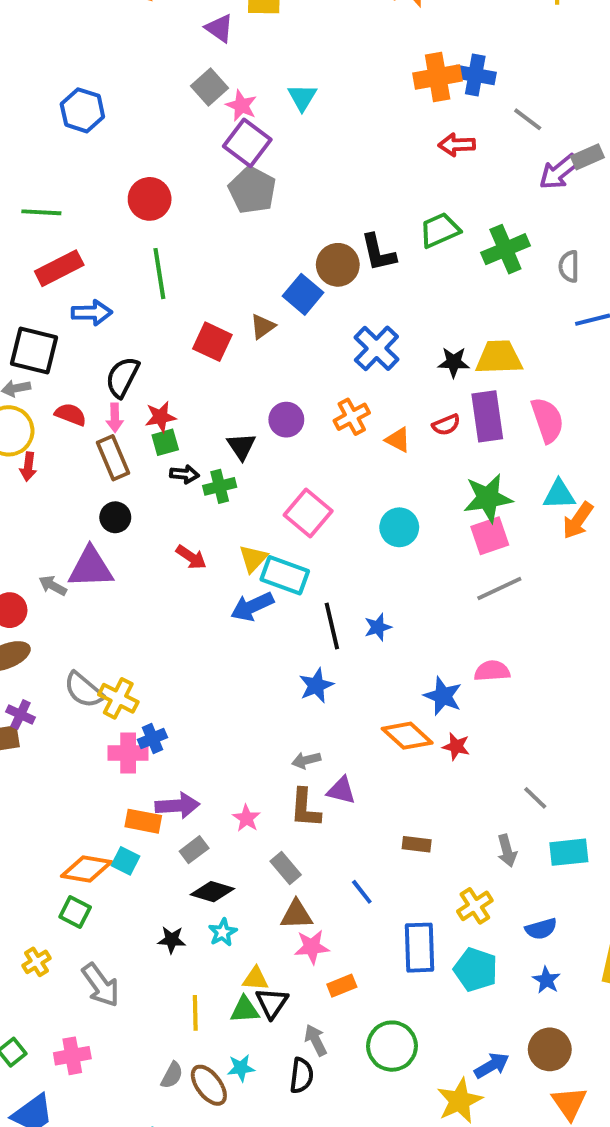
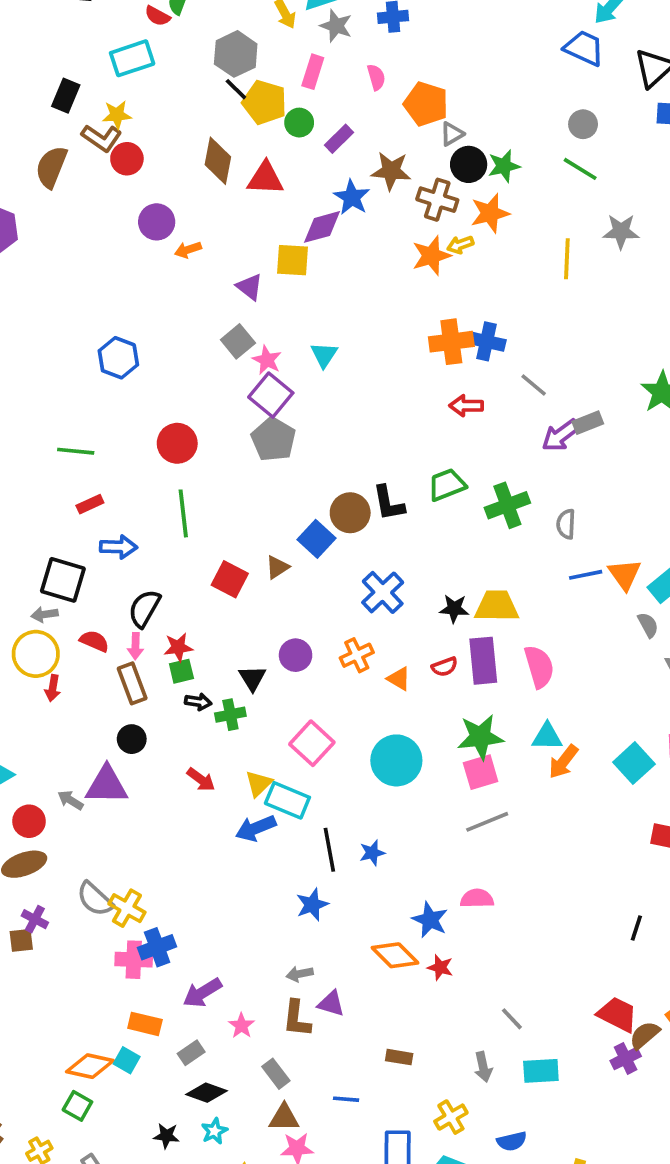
red rectangle: (59, 268) -> (90, 504), size x0.6
cyan circle: (399, 527) -> (396, 760), size x1.4
blue cross: (152, 739) -> (157, 947), size x1.4
purple arrow: (177, 806) -> (202, 993), moved, turned 150
blue line: (362, 892) -> (346, 1099), turned -50

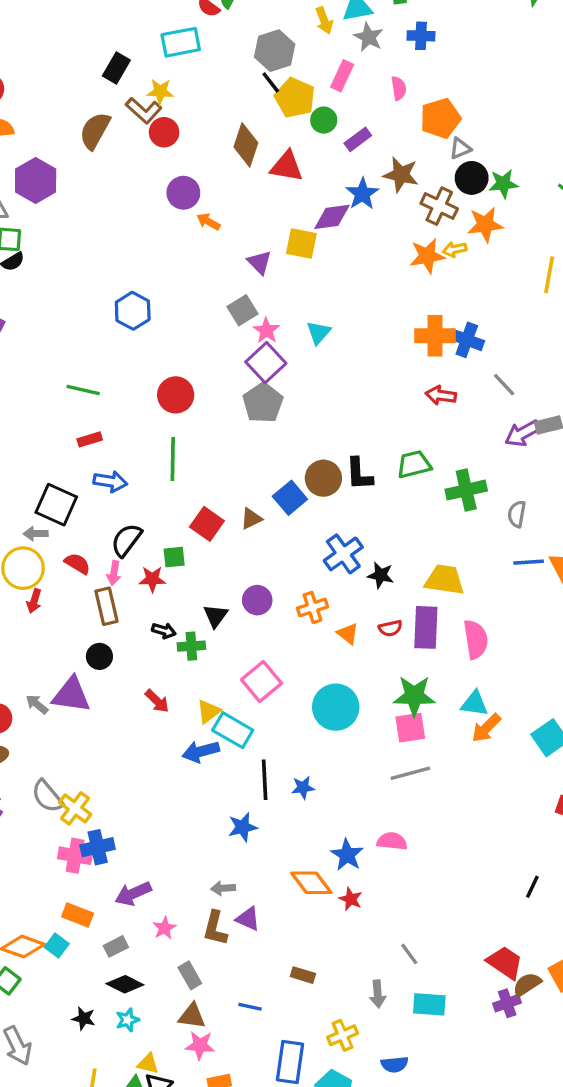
orange pentagon: (426, 104) -> (440, 118), turned 30
orange arrow: (188, 250) -> (208, 222), turned 40
black star: (454, 609) -> (381, 575), moved
green square: (181, 671) -> (174, 557), moved

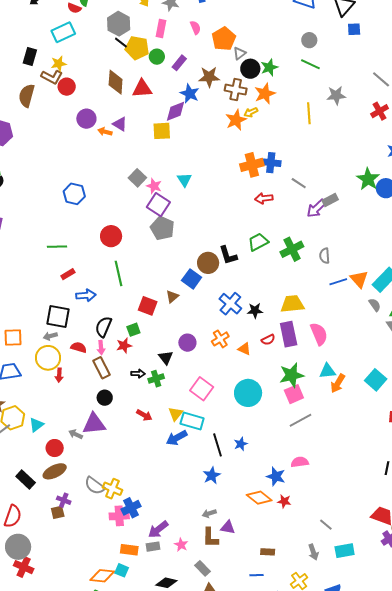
purple triangle: (259, 262) -> (120, 124), moved
gray rectangle: (116, 946) -> (153, 547), moved, turned 32
blue line: (250, 1007) -> (256, 575), moved

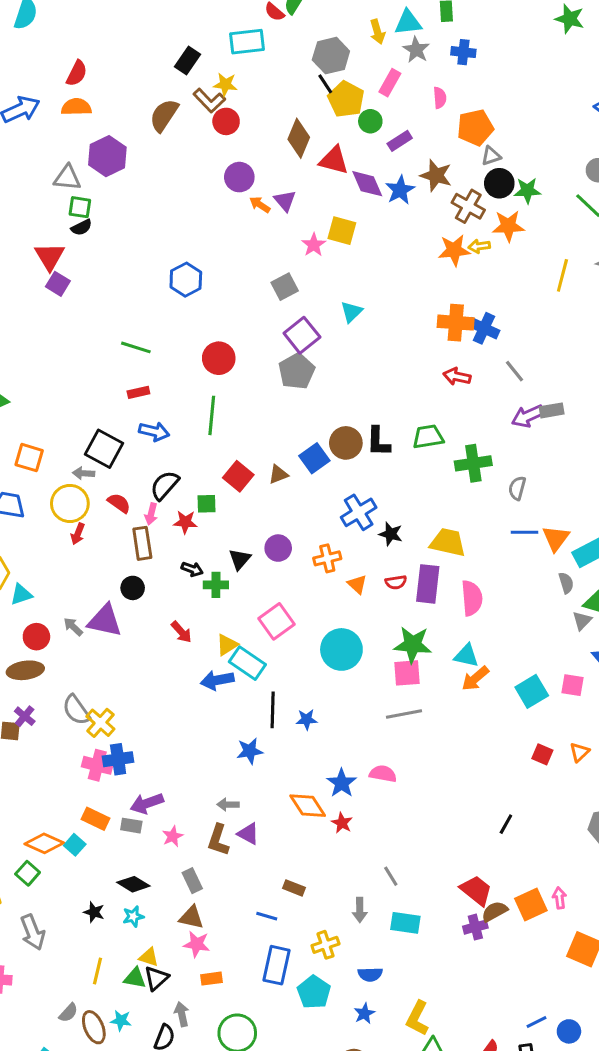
purple diamond: (175, 111) -> (367, 184), moved, turned 70
pink star: (154, 186) -> (314, 245), moved

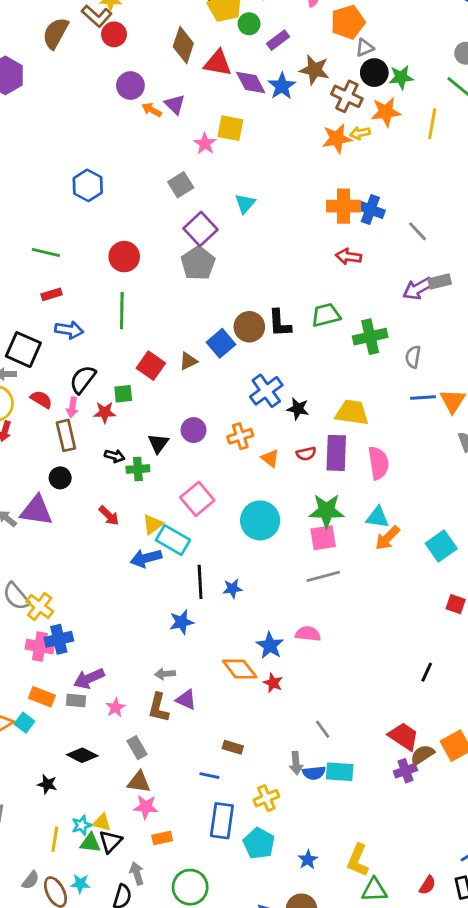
yellow line: (562, 275) -> (432, 124), moved
gray line: (515, 371) -> (417, 231), moved
cyan star: (133, 916) -> (82, 825), moved
blue semicircle: (370, 974) -> (314, 773), moved

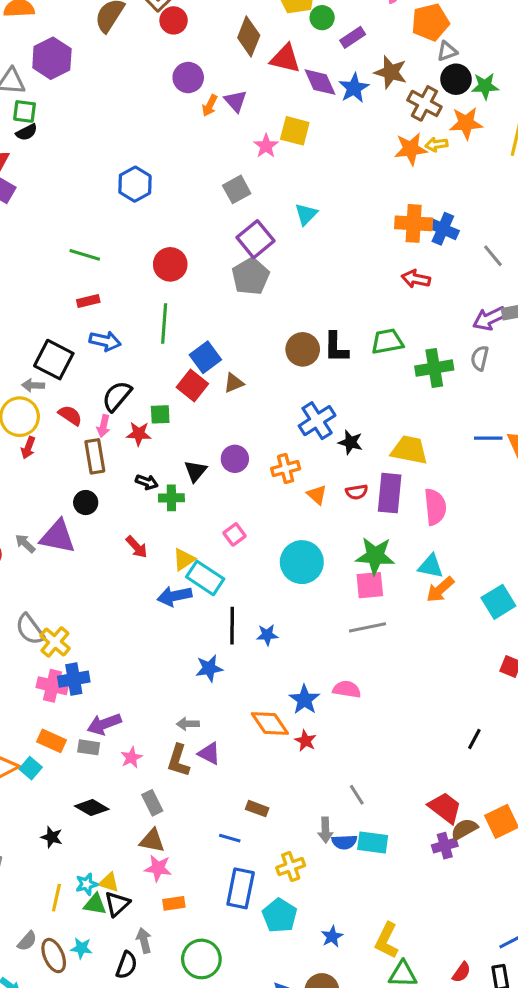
orange arrow: (152, 110) -> (210, 106), turned -96
blue square: (221, 343) -> (205, 357), moved
gray semicircle: (413, 357) -> (480, 358), moved
pink square: (197, 499) -> (234, 534), size x0.6

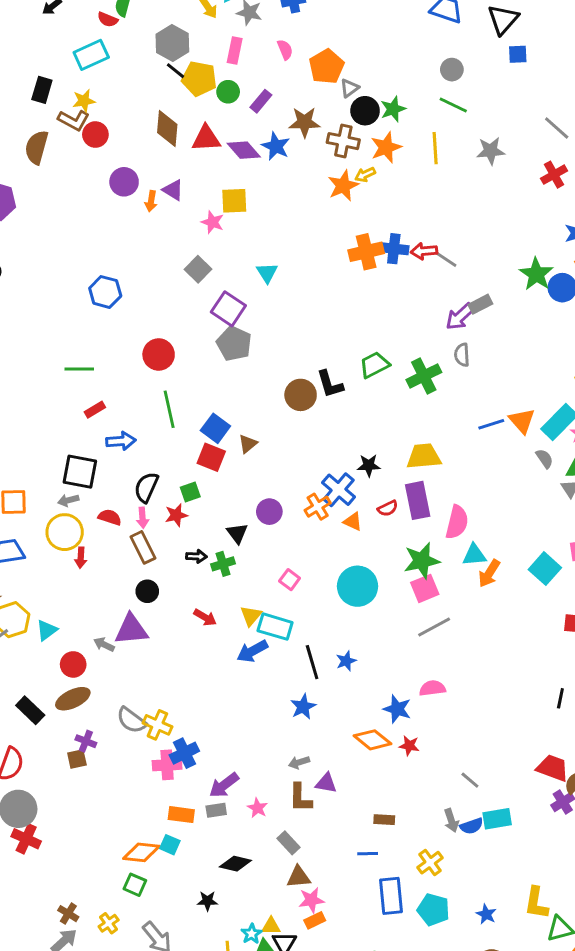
red arrow: (416, 279) -> (424, 251), moved
blue cross: (317, 421) -> (339, 490), moved
pink semicircle: (435, 507) -> (457, 522), moved, turned 36
orange rectangle: (174, 903) -> (315, 920), moved

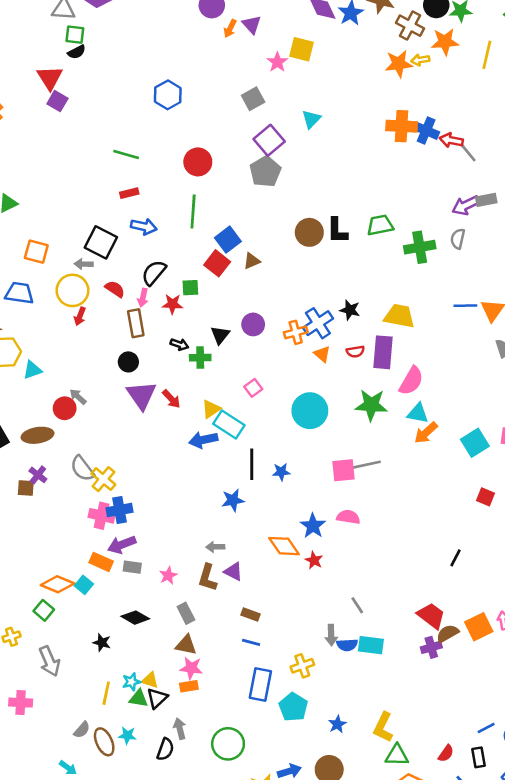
pink square: (425, 588) -> (343, 470), moved
purple triangle: (131, 630) -> (141, 395), moved, turned 44
red circle: (73, 664) -> (65, 408), moved
purple arrow: (224, 785) -> (122, 545), moved
brown rectangle: (384, 820) -> (250, 615), moved

